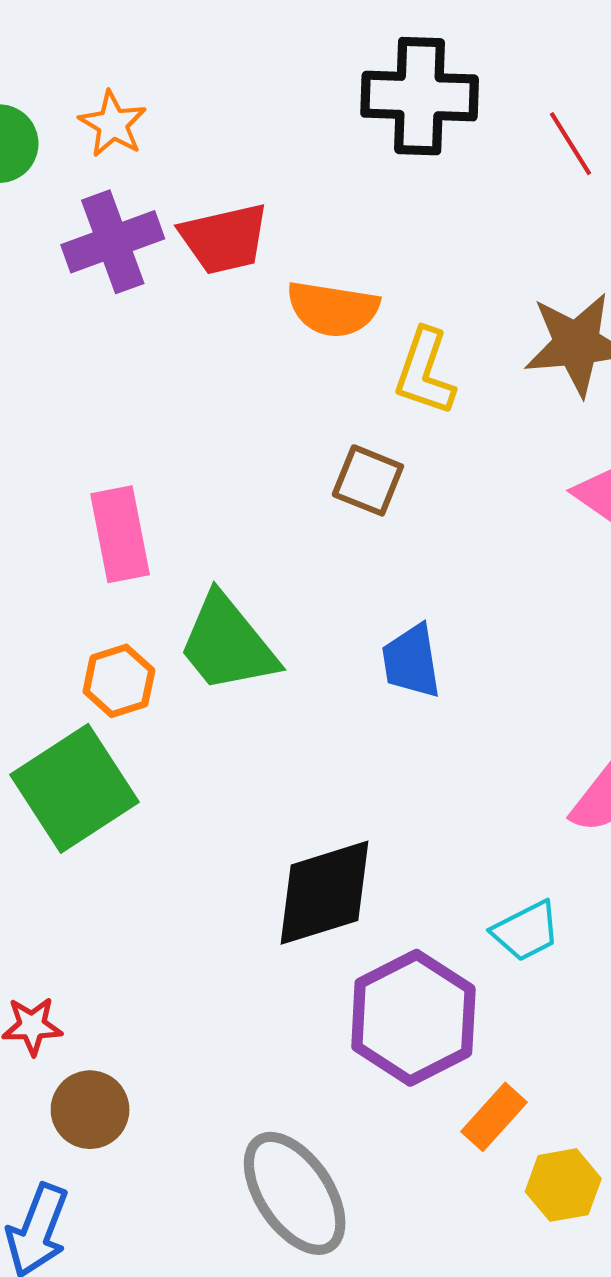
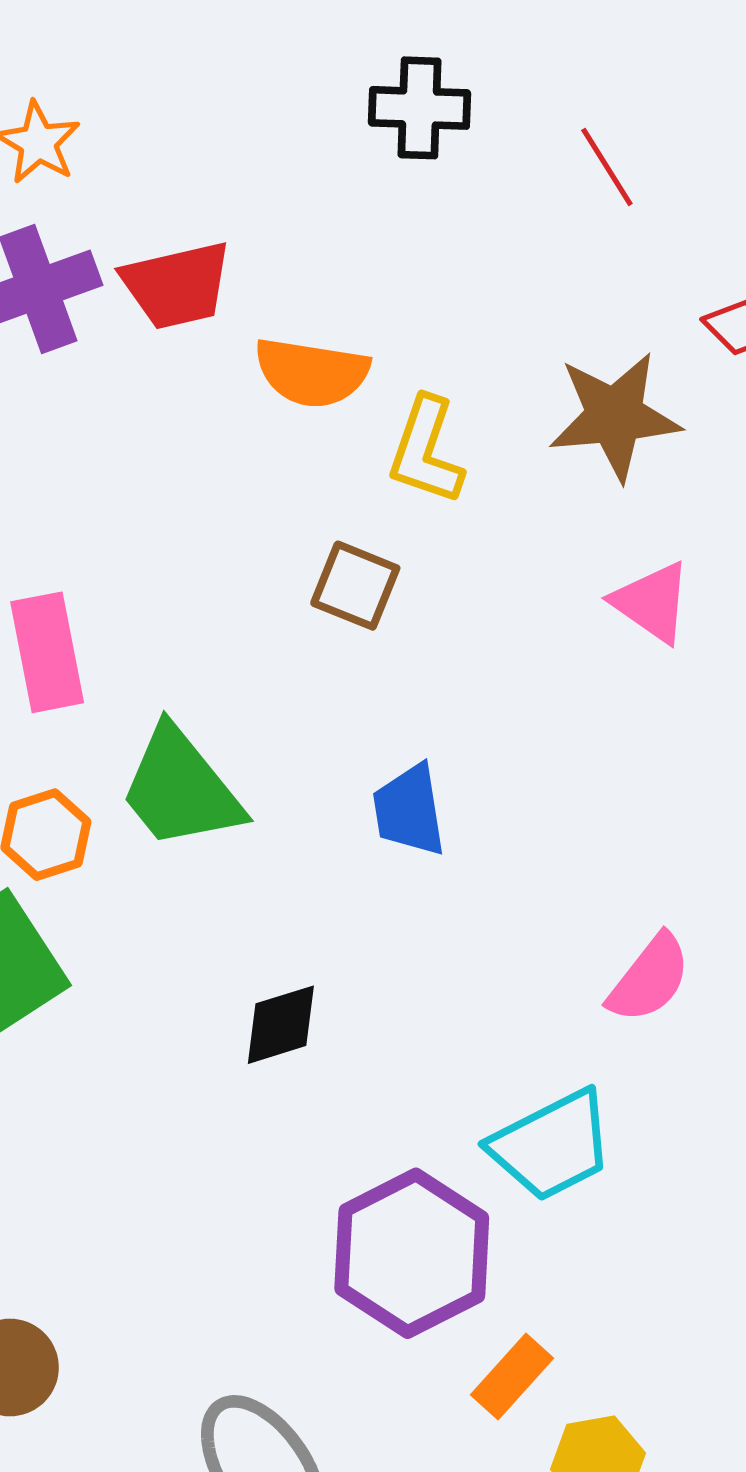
black cross: (420, 96) -> (419, 108), size x0.7
black diamond: (325, 893) -> (281, 1025), moved, size x0.6
cyan trapezoid: (526, 931) -> (552, 1145), size x1.5

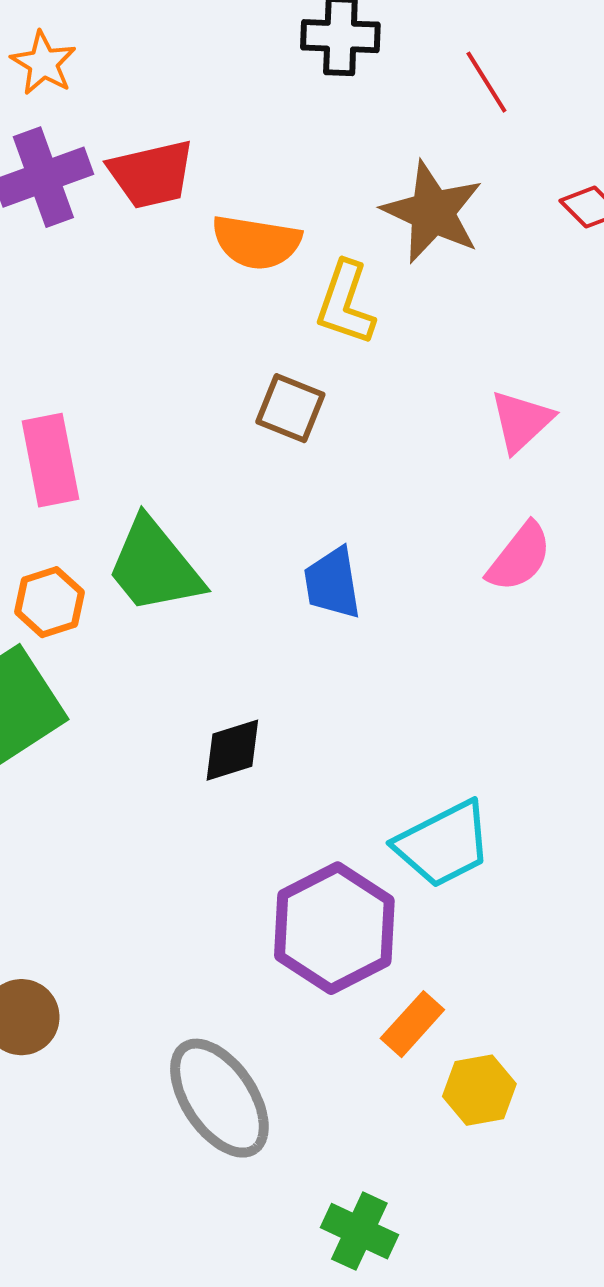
brown star: (615, 416) -> (432, 212), moved, turned 30
pink triangle: (652, 602) -> (521, 421), turned 42
pink semicircle: (649, 978) -> (519, 557), moved

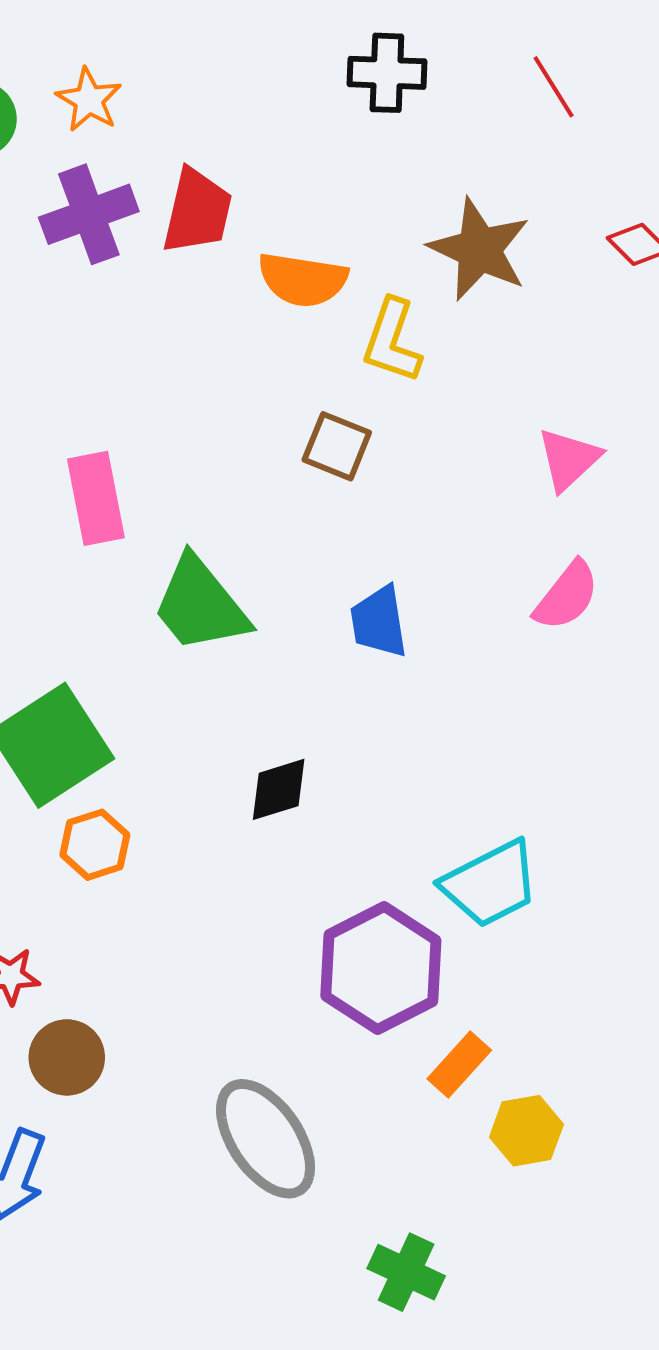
red line: (486, 82) -> (554, 87), moved
red trapezoid: (151, 174) -> (197, 211), turned -64
orange hexagon: (49, 602) -> (95, 845), moved

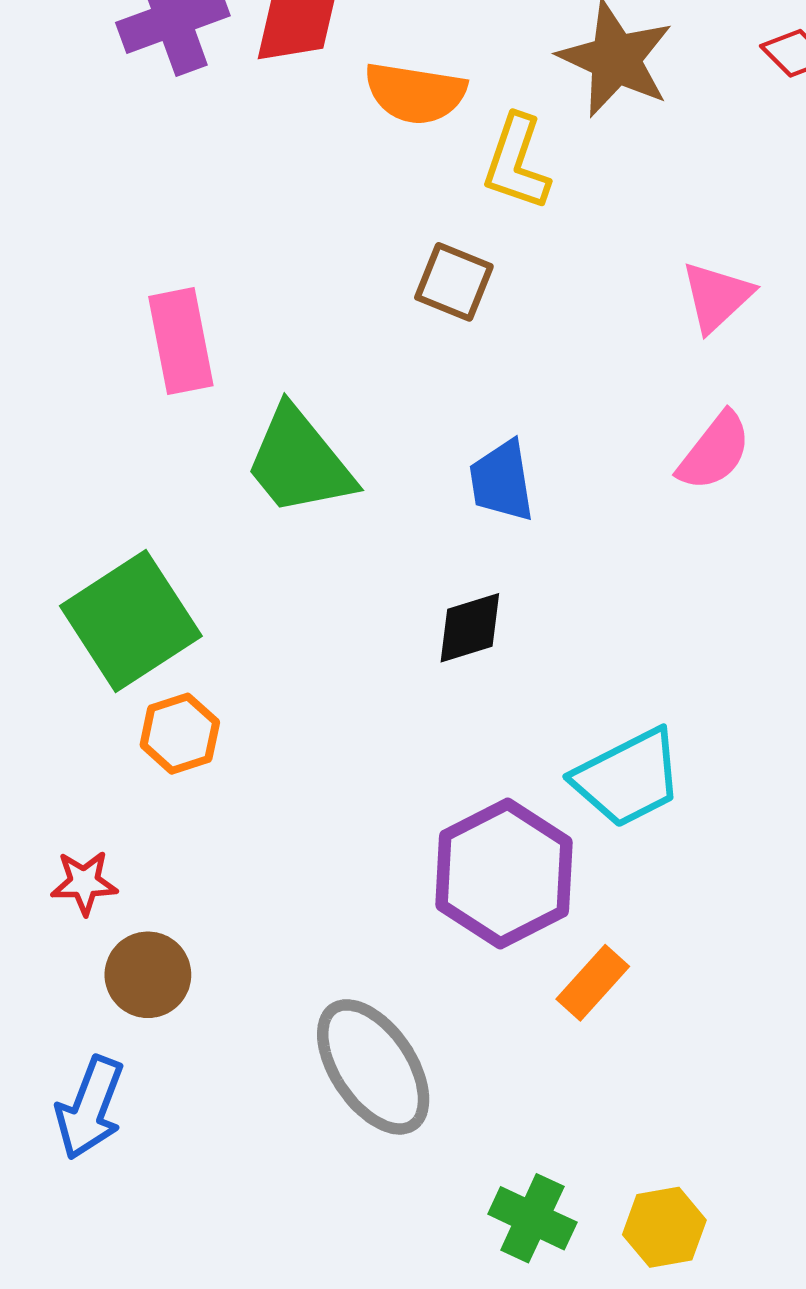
black diamond: (279, 789) -> (470, 628), moved
yellow hexagon: (526, 1131) -> (664, 1227), moved

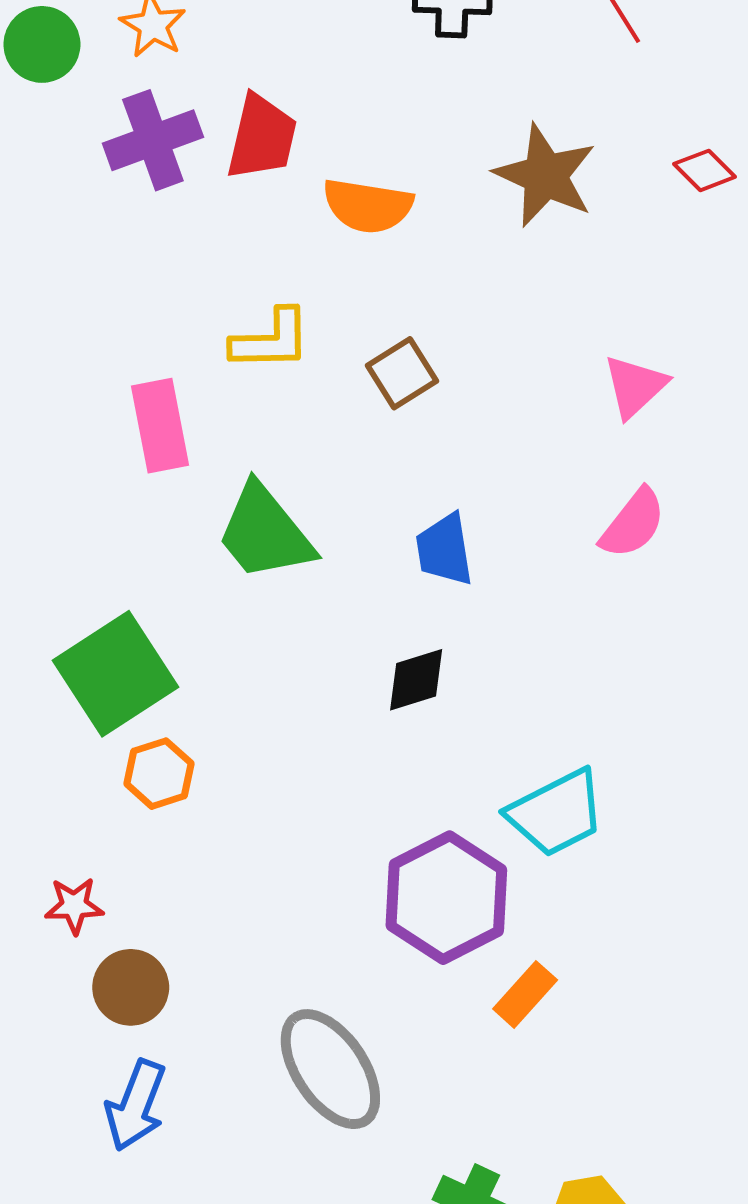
yellow L-shape: (517, 162) -> (271, 340), moved, turned -110
brown square: (454, 282) -> (402, 373), turned 36
blue arrow: (90, 1108) -> (136, 1105), moved

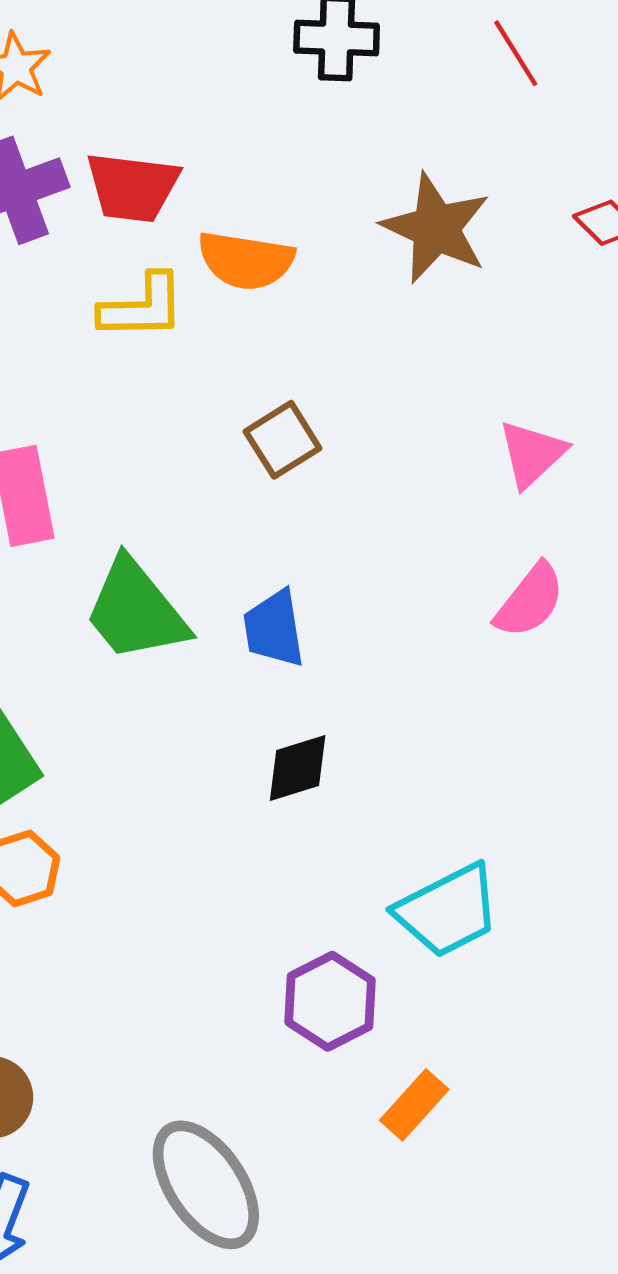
red trapezoid: (262, 137) -> (132, 187), turned 84
yellow L-shape: (271, 340) -> (142, 307), moved
blue trapezoid: (444, 550) -> (274, 629), moved
purple hexagon: (446, 898) -> (330, 1001), size x0.7

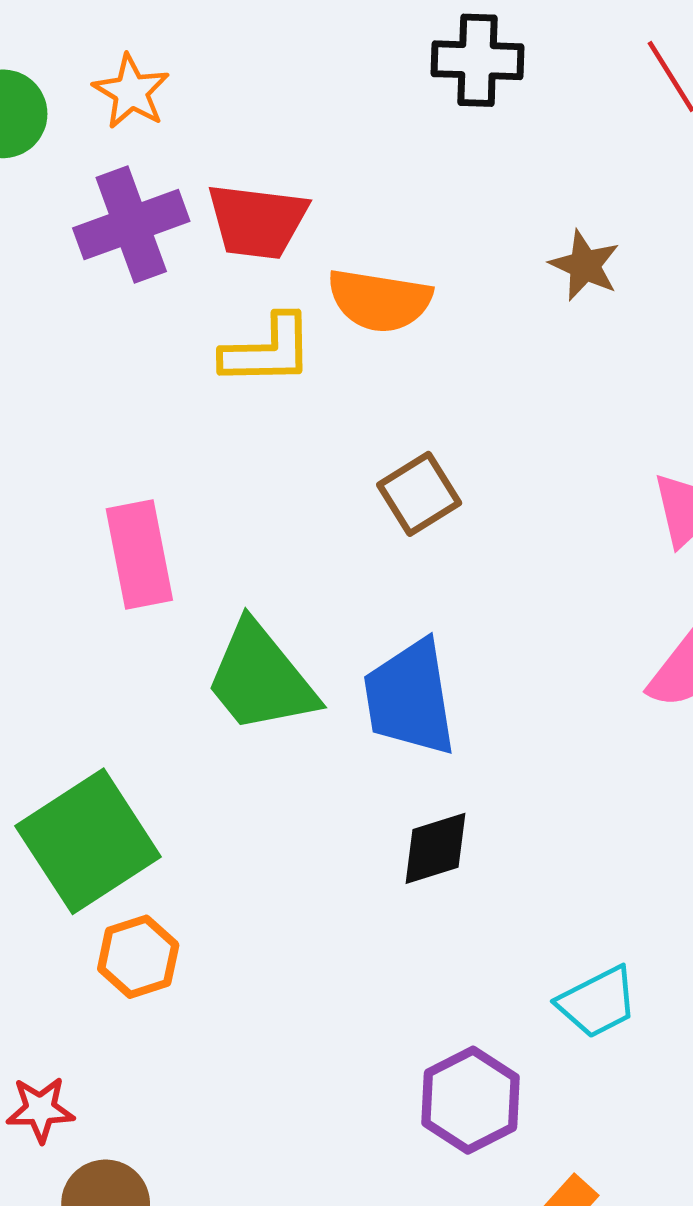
brown star: (436, 228) -> (585, 265), size x0.6
blue trapezoid: (274, 629) -> (410, 698), size x1.4
cyan trapezoid: (448, 911) -> (598, 1002), size x0.7

